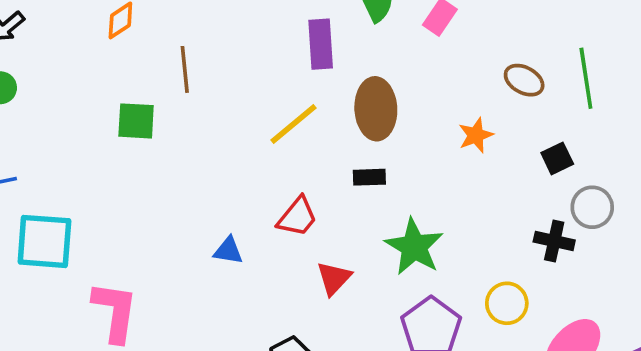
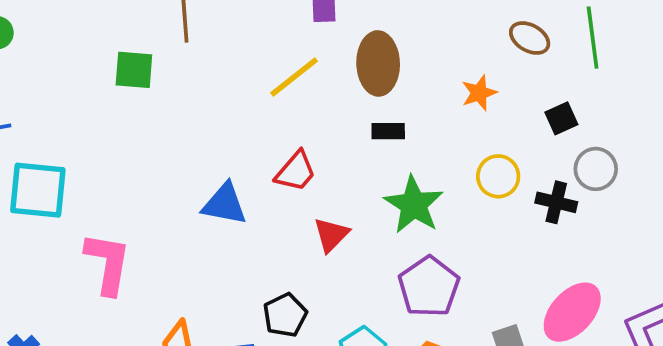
black rectangle: (369, 177) -> (388, 131), moved
blue triangle: (228, 251) -> (225, 204), size x1.5
yellow circle: (507, 303) -> (498, 176), moved

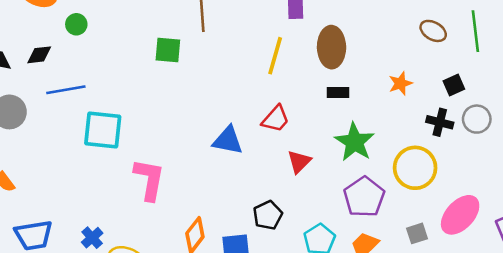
yellow line: (294, 77) -> (275, 56), turned -36
orange star: (479, 93) -> (400, 83), moved
yellow circle: (498, 176) -> (415, 168), moved, size x1.5
black cross: (556, 202) -> (440, 122), moved

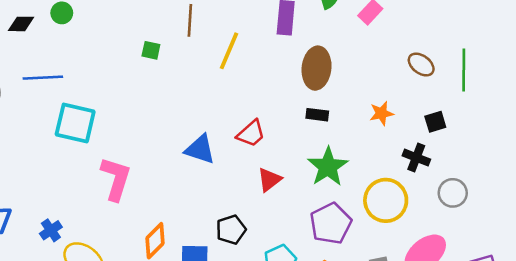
green square: (168, 50) -> (151, 50), size x0.7
black diamond: (39, 55) -> (21, 24), moved
yellow line: (275, 56) -> (229, 51), moved
gray circle: (477, 119) -> (453, 193), moved

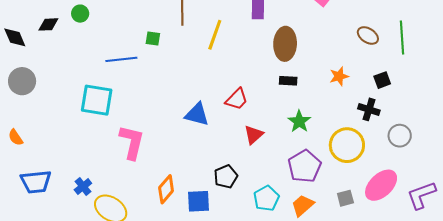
blue line: (43, 78) -> (121, 59), moved
green star: (328, 167) -> (299, 121), size x0.7

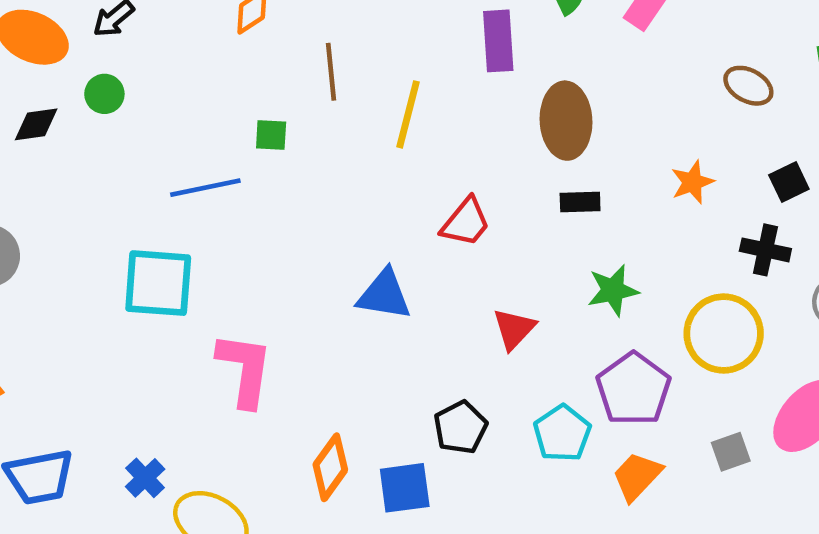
red trapezoid: (237, 99) -> (466, 222), moved
green star: (299, 121) -> (613, 290), turned 30
cyan pentagon: (266, 198) -> (562, 433), moved

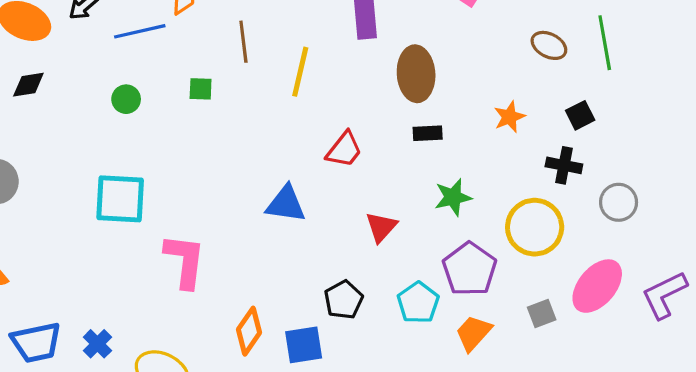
green circle: (104, 94) -> (126, 99), moved
blue line: (205, 188) -> (140, 31), moved
blue cross: (145, 478) -> (97, 344), moved

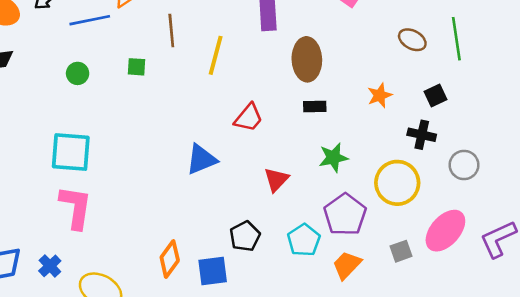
blue triangle: (286, 204) -> (201, 159), turned -32
pink L-shape: (185, 261) -> (76, 207), moved

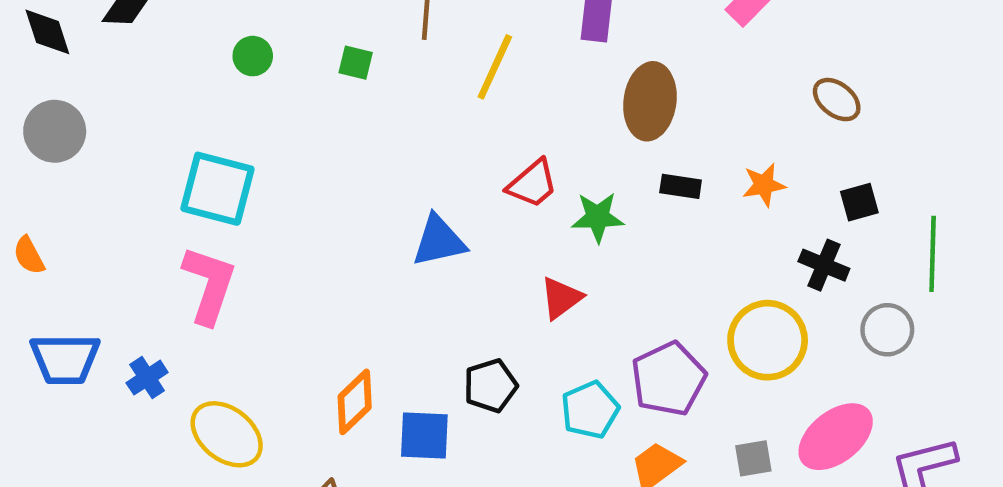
green line: (456, 39) -> (933, 254), moved
black rectangle: (315, 106) -> (681, 186), moved
green star: (333, 158) -> (598, 217), moved

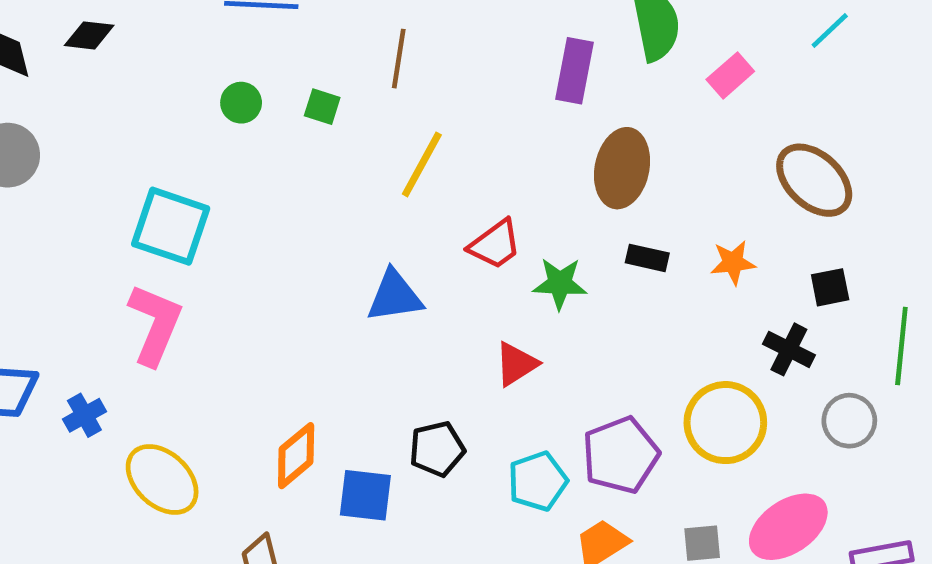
green circle: (253, 56) -> (241, 103), moved
yellow line: (495, 67) -> (422, 164), moved
brown ellipse: (837, 100) -> (814, 180), size x1.6

